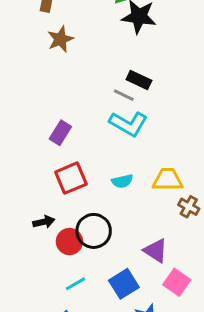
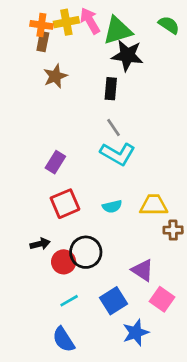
black rectangle: (139, 80) -> (111, 89), moved, turned 70
gray line: (124, 95) -> (113, 127), turned 30
brown cross: (189, 207) -> (173, 230), turned -30

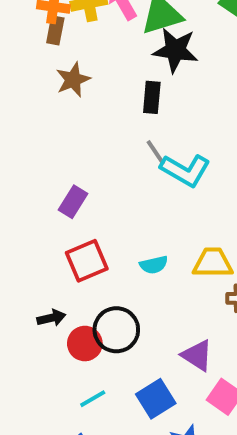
cyan L-shape: (118, 154) -> (185, 170), moved

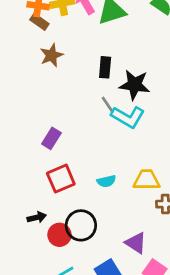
brown rectangle: (55, 30) -> (39, 22), turned -66
black star: (175, 50) -> (135, 85), moved

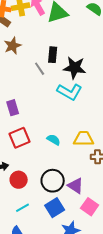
gray line: (108, 105) -> (40, 69), moved
purple rectangle: (51, 138) -> (13, 108), turned -49
cyan semicircle: (106, 181) -> (54, 140), turned -136
black circle: (81, 225) -> (53, 181), moved

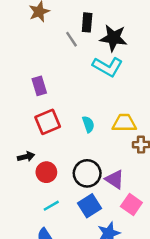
cyan semicircle: (54, 140) -> (88, 124), turned 40

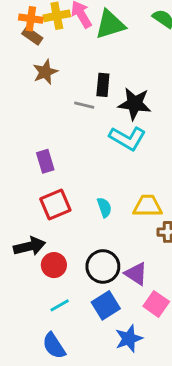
gray line: (72, 39) -> (84, 105), turned -42
black arrow: (26, 157) -> (29, 246), size x1.5

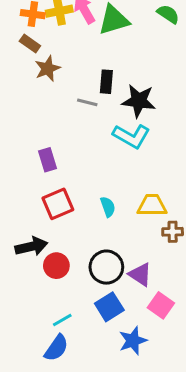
brown rectangle: (32, 36) -> (30, 43), moved
cyan line: (60, 305) -> (62, 320), moved
blue semicircle: (54, 346) -> (56, 348), turned -112

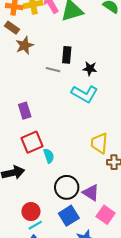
black star: (139, 101) -> (90, 69), size x0.6
yellow trapezoid: (152, 205) -> (99, 143), turned -85
cyan semicircle: (108, 207) -> (49, 156), moved
red circle: (56, 266) -> (31, 212), moved

